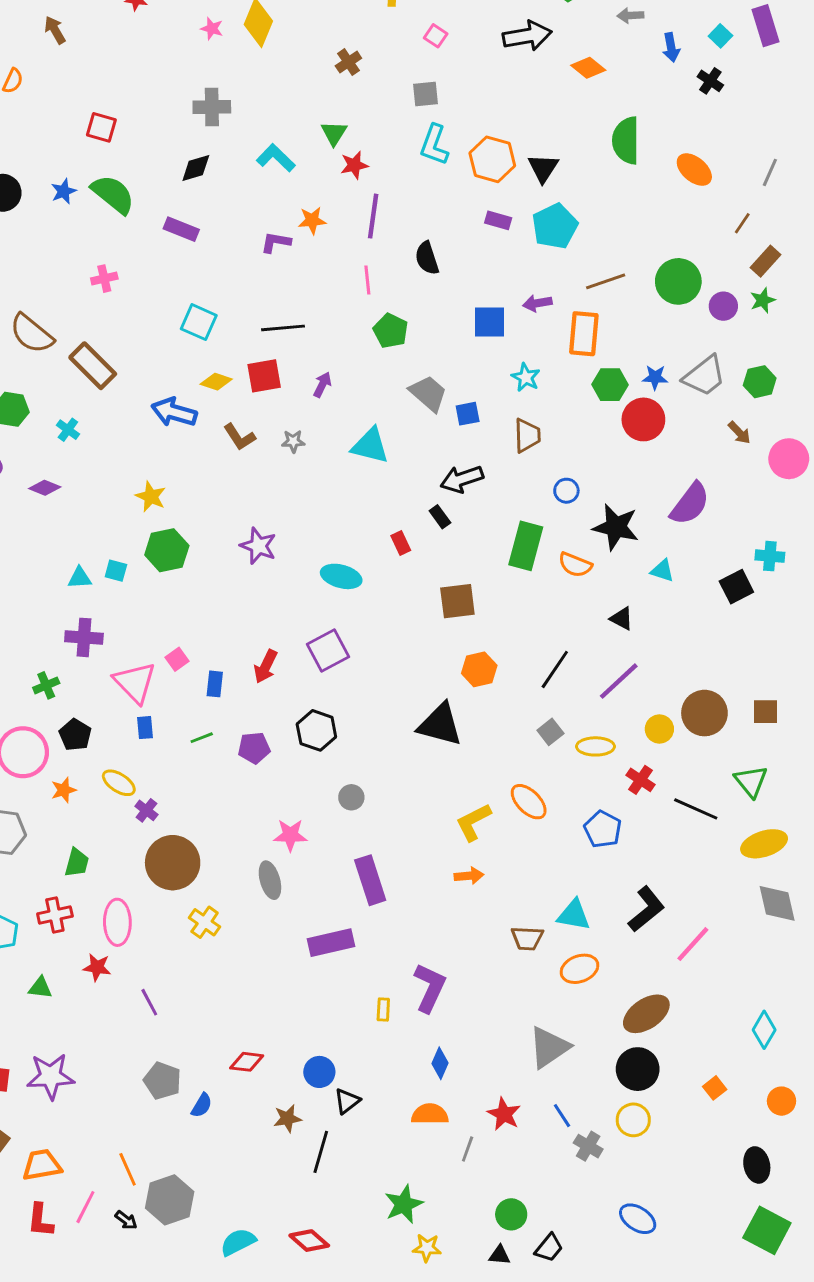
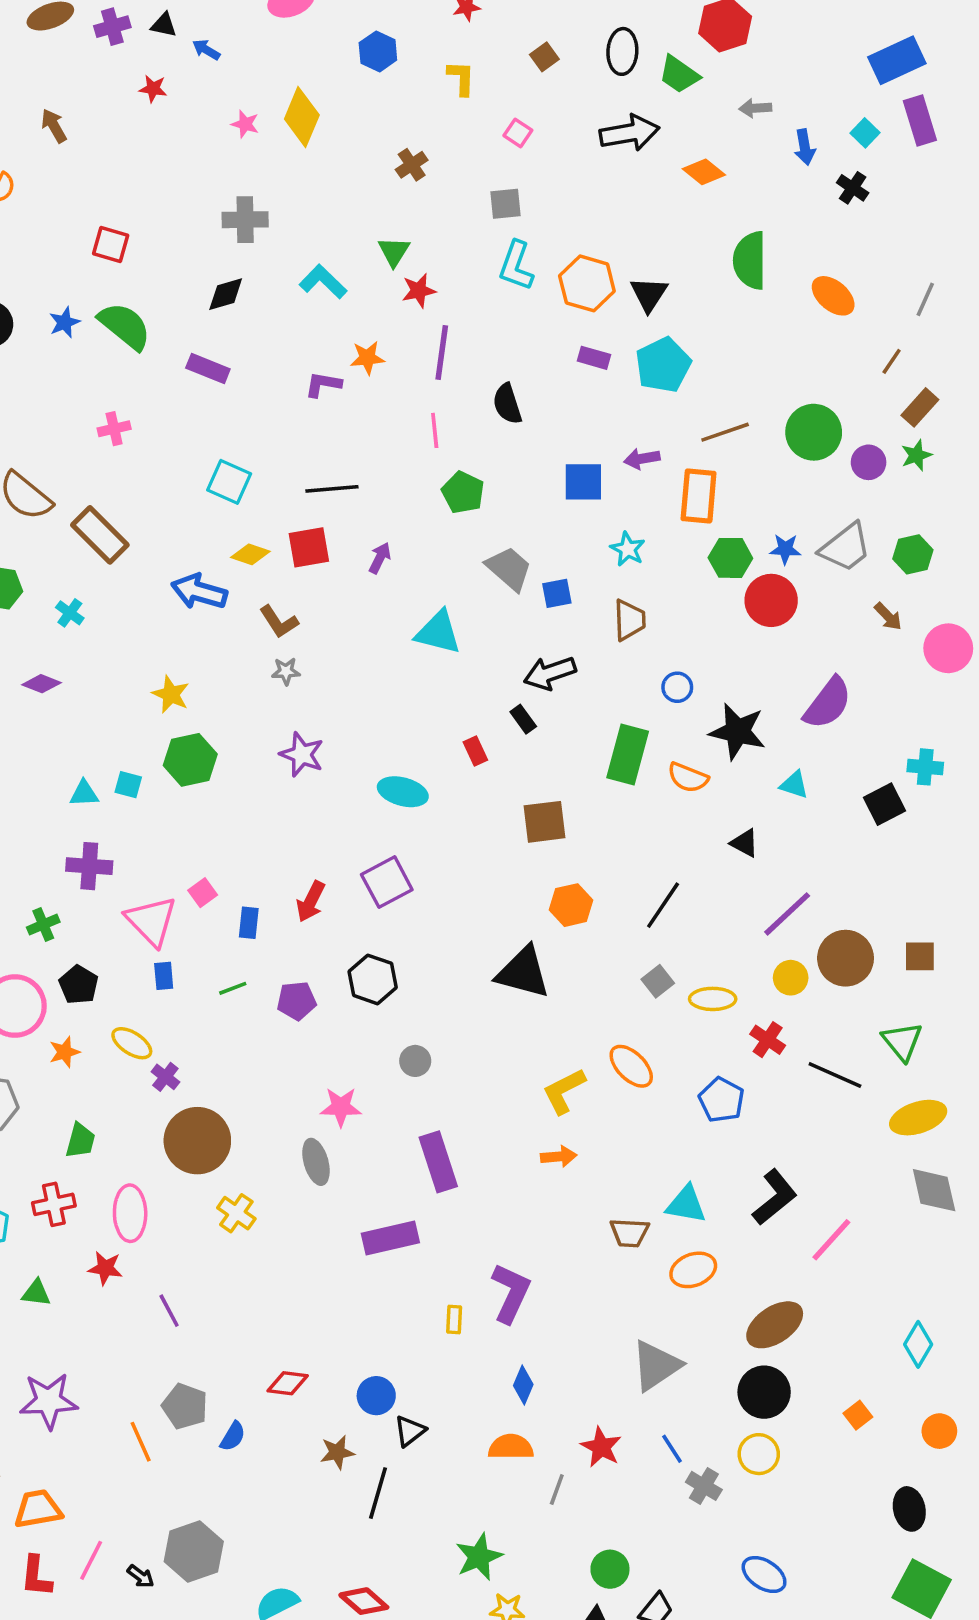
gray star: (293, 441) -> (286, 671), moved
purple line: (619, 681) -> (787, 914), moved
orange line: (128, 1169) -> (141, 1442), moved

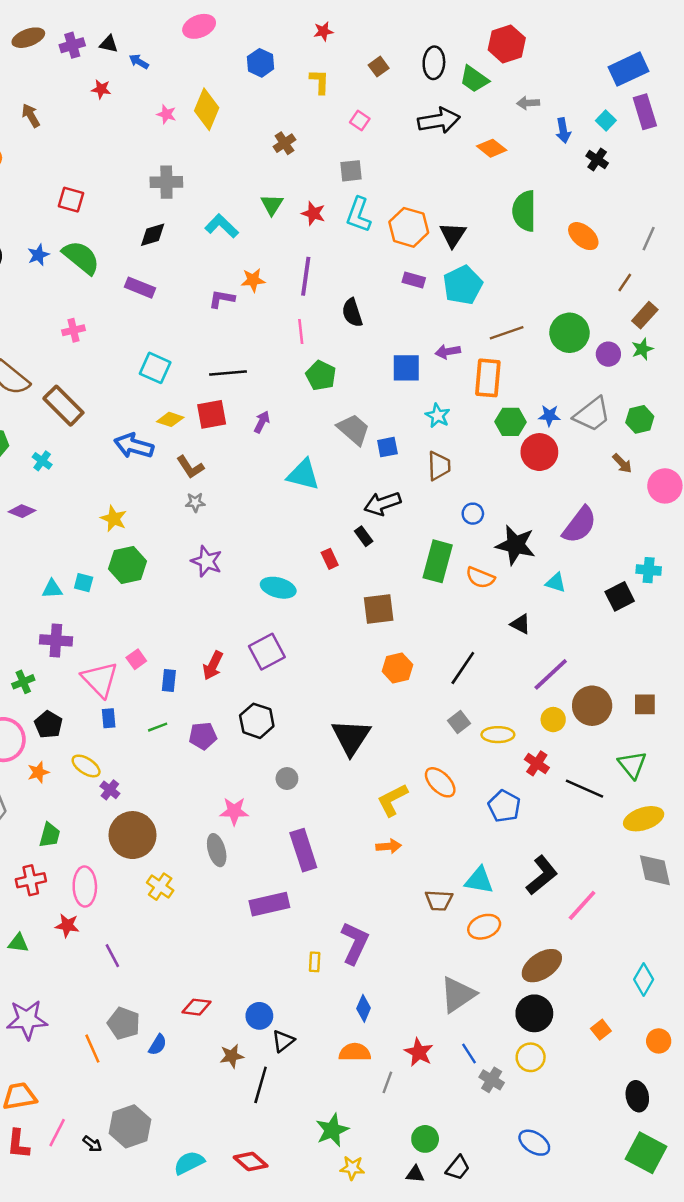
red star: (419, 291) -> (313, 213), moved, turned 30
black triangle: (523, 972) -> (351, 737), moved, turned 48

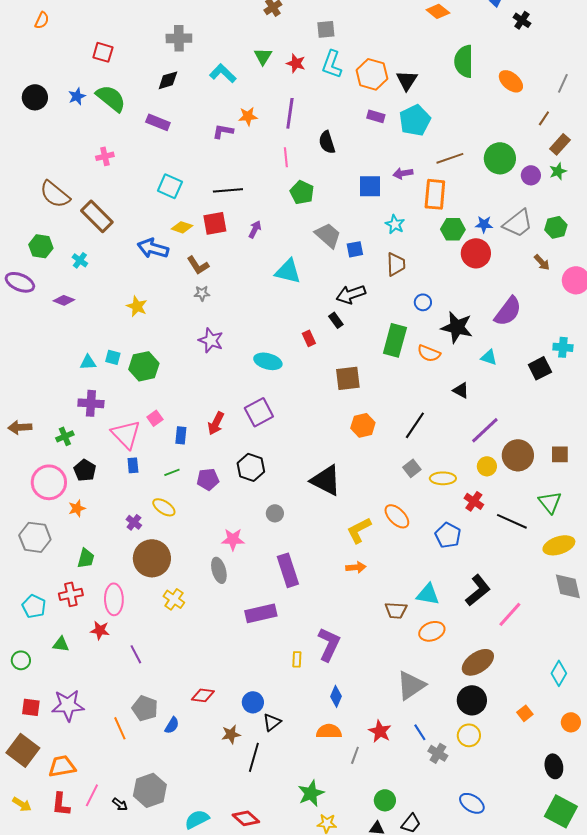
green hexagon: (127, 565) -> (144, 366), moved
black triangle: (351, 737) -> (326, 480), turned -36
yellow ellipse: (86, 766) -> (164, 507), moved

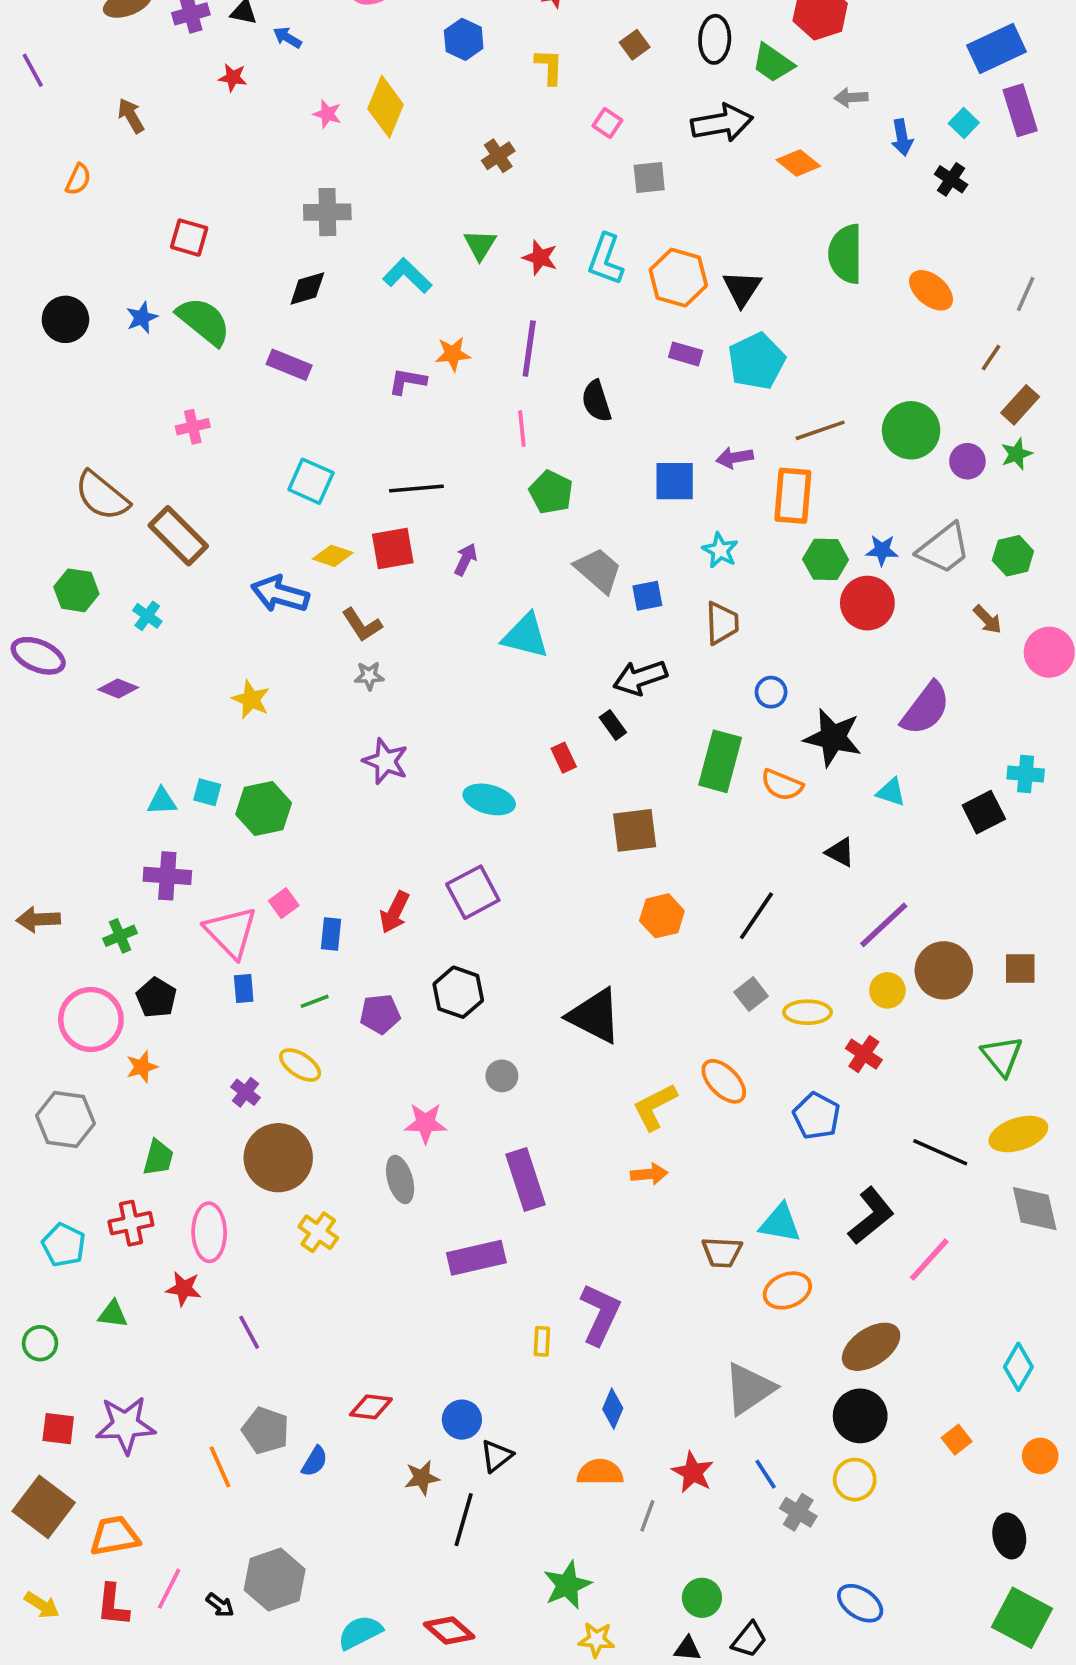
gray square: (326, 29) -> (649, 178), moved
black line: (512, 521) -> (940, 1152), moved

